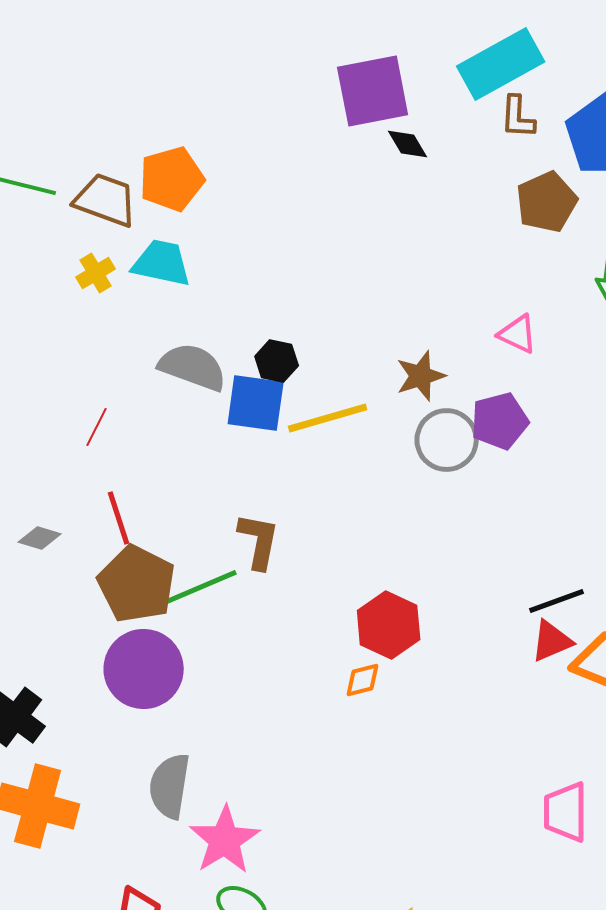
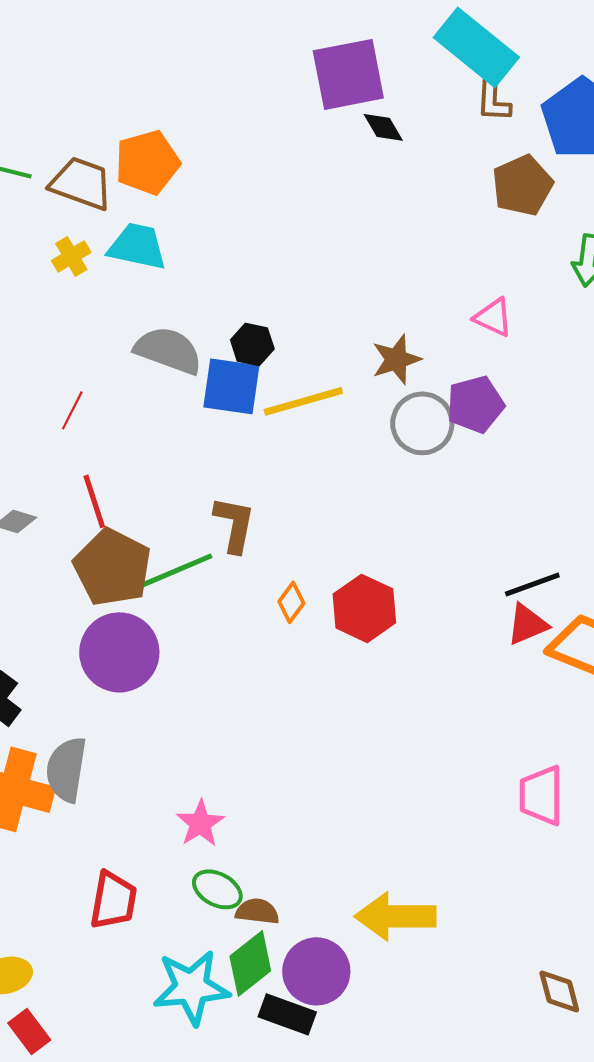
cyan rectangle: (501, 64) -> (476, 47), turned 68
orange diamond: (363, 680) -> (291, 602), moved, turned -39
gray semicircle: (170, 786) -> (66, 769), moved
pink star: (225, 840) -> (200, 823), size x0.7

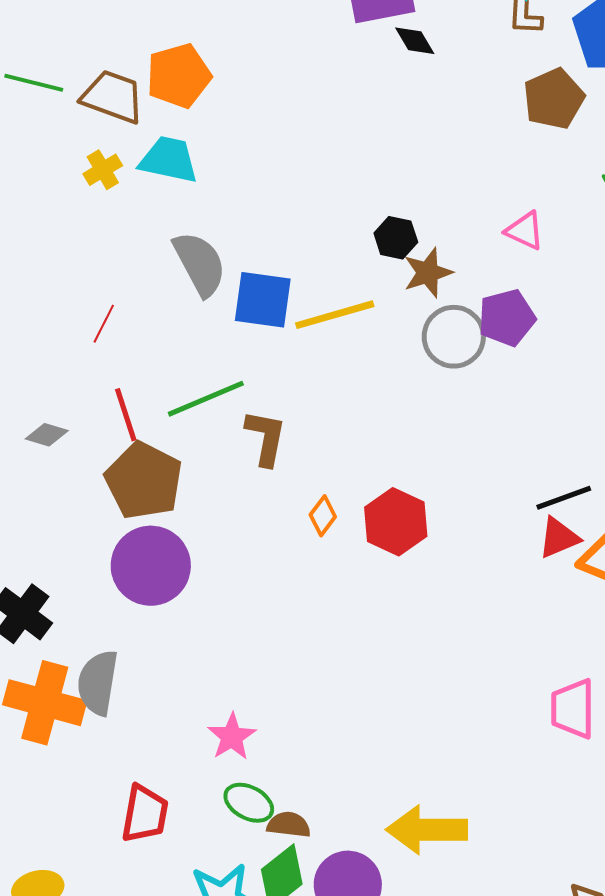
black hexagon: (252, 344) -> (396, 238), moved
gray semicircle: (168, 350) -> (200, 264), turned 42
green line: (174, 571) -> (206, 399), moved

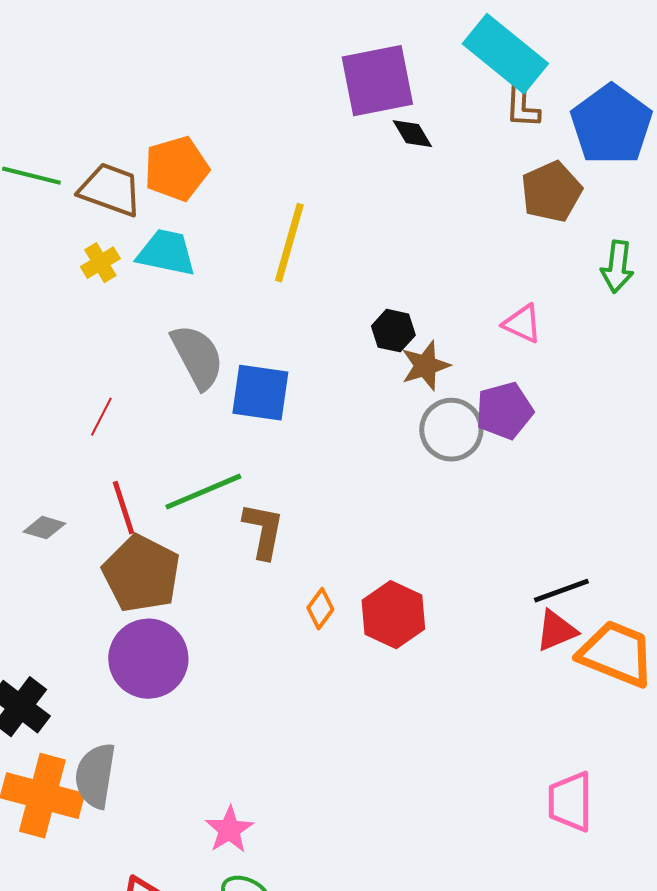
yellow line: (335, 315) -> (289, 243), moved, turned -58

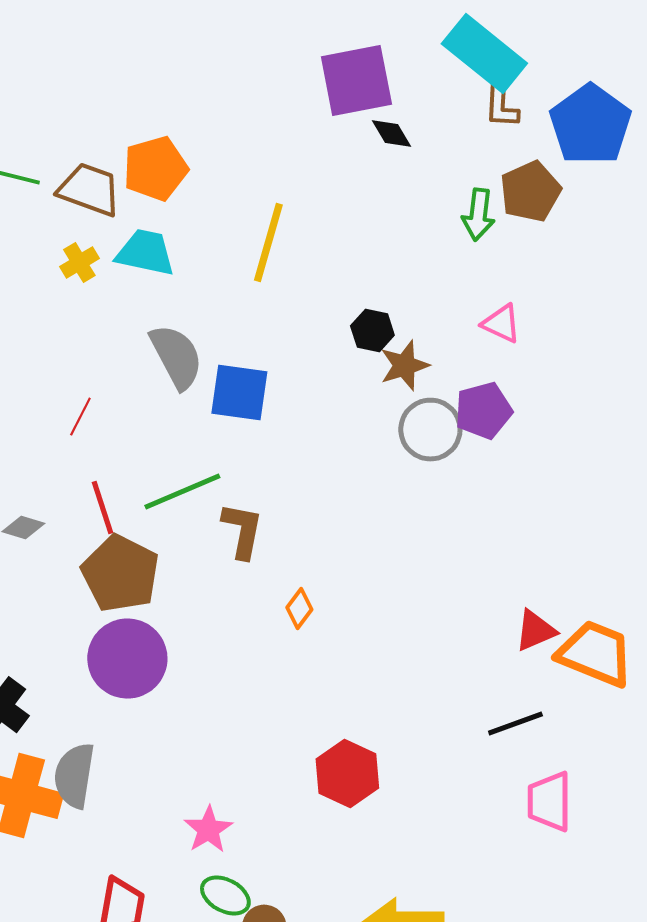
green arrow: (617, 267) -> (478, 215), moved
black line: (561, 591) -> (515, 724), moved
red hexagon: (393, 615) -> (347, 774), moved

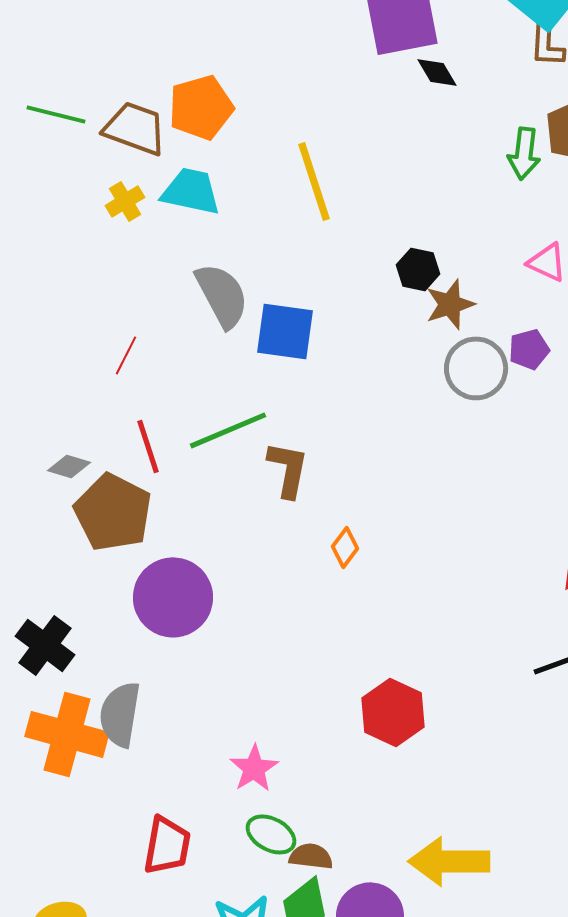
yellow line: (268, 243) -> (314, 181), turned -34
purple pentagon: (483, 411) -> (529, 349), size x0.7
brown pentagon: (120, 574) -> (113, 512), moved

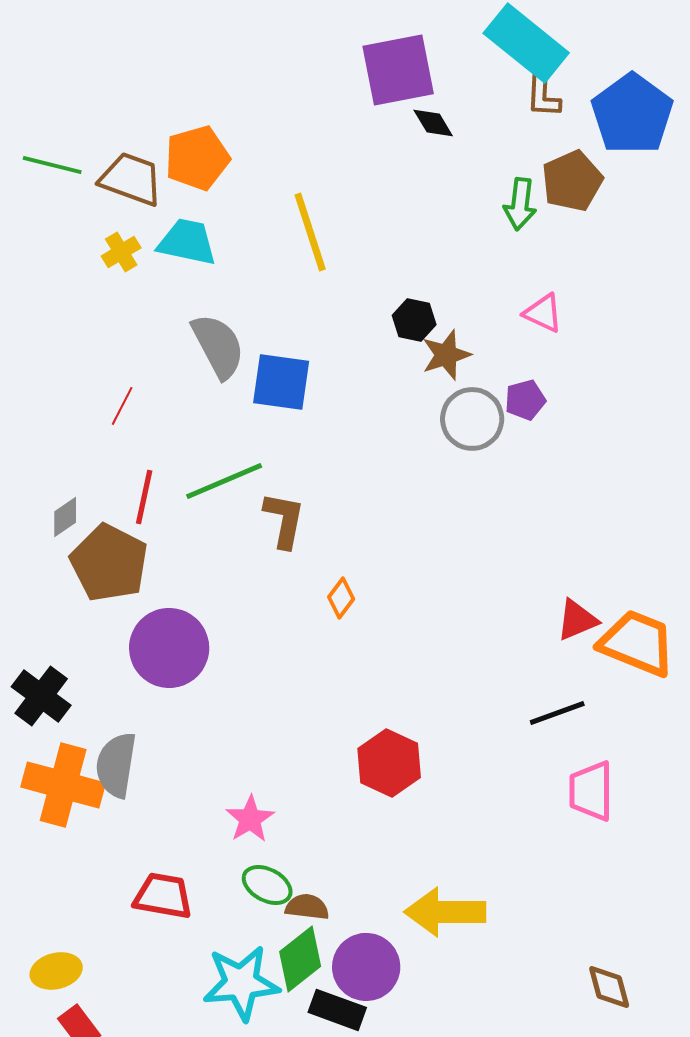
red line: (148, 446) -> (144, 497), turned 30
gray diamond: (69, 466) -> (65, 517), turned -51
red trapezoid: (167, 845) -> (163, 896), turned -90

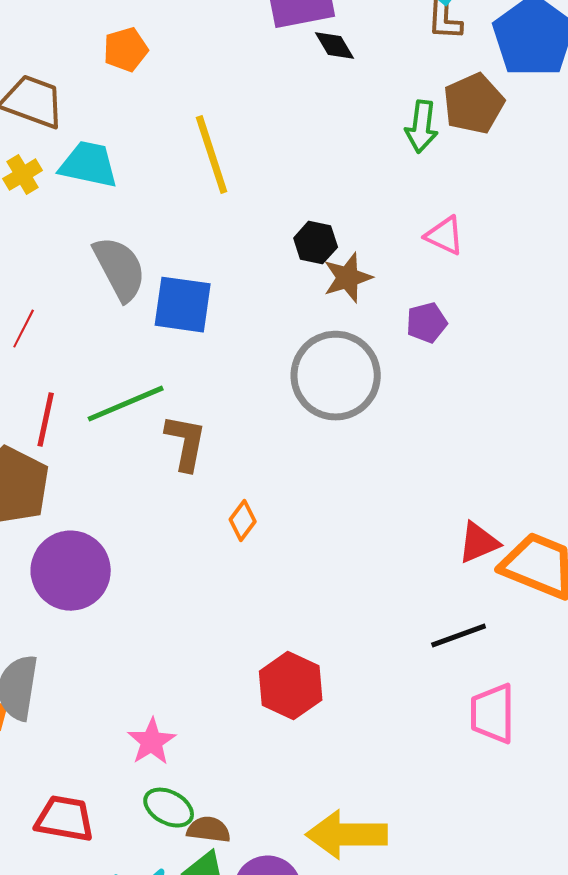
orange pentagon: (197, 158) -> (126, 50), moved, size x0.7
gray circle: (472, 419) -> (336, 376), moved, size x1.4

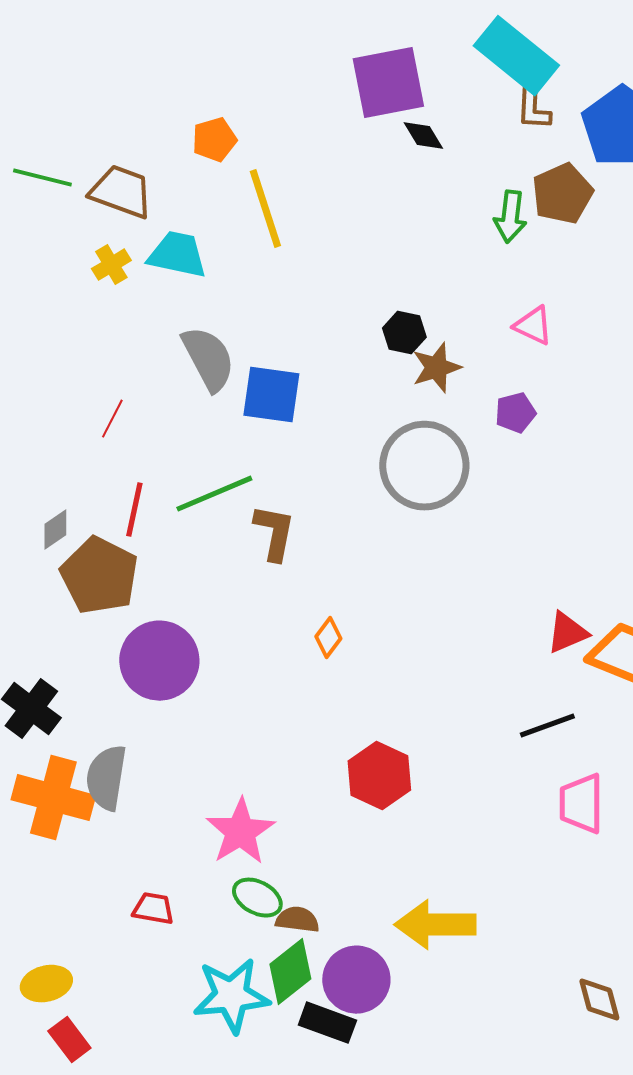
yellow line: (212, 155) -> (265, 209), moved
orange diamond: (243, 521) -> (328, 638), moved
pink star: (152, 742) -> (240, 832), size x1.4
red trapezoid: (65, 819) -> (153, 909), size x0.7

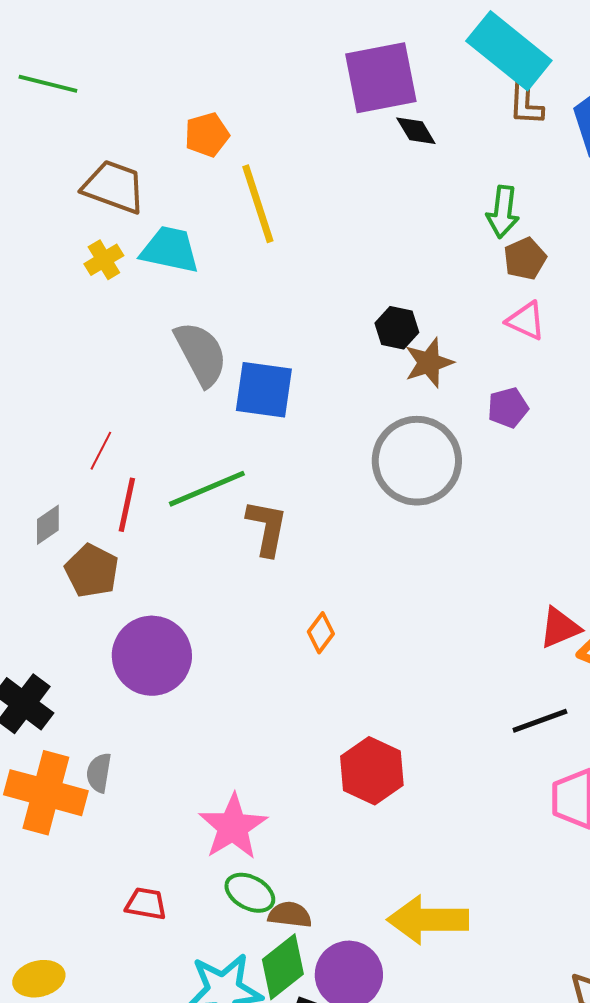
green line: (42, 178) -> (48, 84), moved
brown pentagon: (562, 194) -> (525, 259), moved, size x0.7
red line: (112, 419) -> (101, 451), moved
brown pentagon: (99, 576) -> (92, 571), size x0.7
gray semicircle: (106, 778) -> (99, 773), size x0.6

